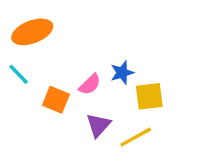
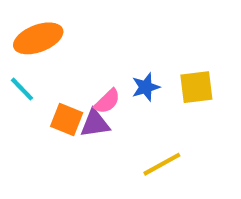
yellow square: (149, 96) -> (196, 87), moved
purple triangle: (98, 125) -> (95, 124), moved, turned 40

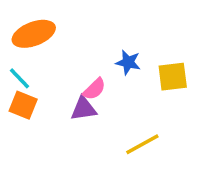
blue star: (146, 87) -> (128, 62), moved, turned 30
orange square: (67, 120) -> (23, 105), moved

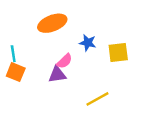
orange ellipse: (34, 34) -> (52, 23), moved
cyan line: (19, 78) -> (13, 54), turned 35

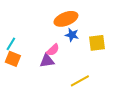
orange ellipse: (52, 23) -> (66, 19), moved
cyan line: (13, 54) -> (11, 44), turned 40

